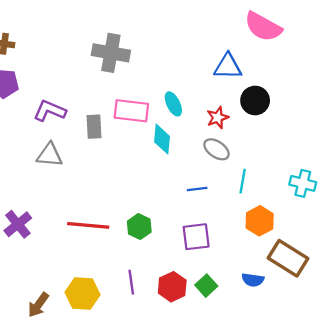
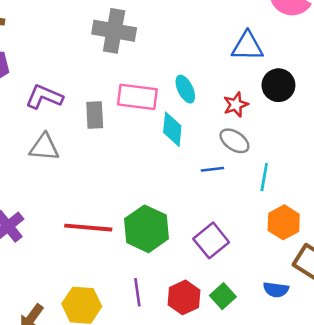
blue line: (197, 189) -> (212, 169), moved
green hexagon: (139, 227) -> (146, 229), size x1.6
purple square: (196, 237) -> (211, 240), turned -32

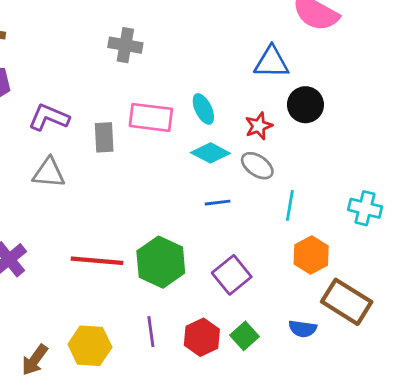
gray cross: (114, 31) -> (125, 45), size x0.7
cyan diamond: (172, 129) -> (210, 153), moved, turned -68
blue line: (212, 169) -> (218, 203), moved

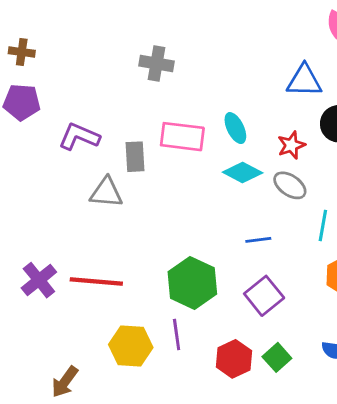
gray triangle: (49, 173) -> (106, 193), moved
blue line: (218, 203) -> (258, 240), moved
red line: (97, 261) -> (96, 281), moved
purple line: (151, 332) -> (177, 335), moved
yellow hexagon: (90, 346) -> (131, 346), moved

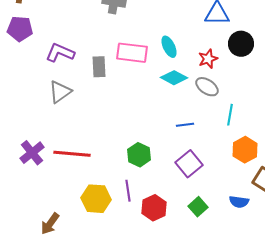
gray triangle: (106, 193) -> (60, 92), moved, turned -40
green hexagon: (192, 283) -> (139, 155), size x0.7
red hexagon: (234, 359) -> (154, 208), moved

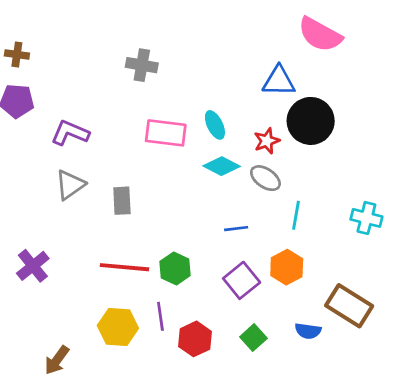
black circle: (241, 44) -> (311, 121), size x1.4
gray rectangle: (99, 67) -> (122, 201), moved
orange hexagon: (245, 150) -> (287, 267), moved
red line: (72, 154) -> (125, 267), moved

